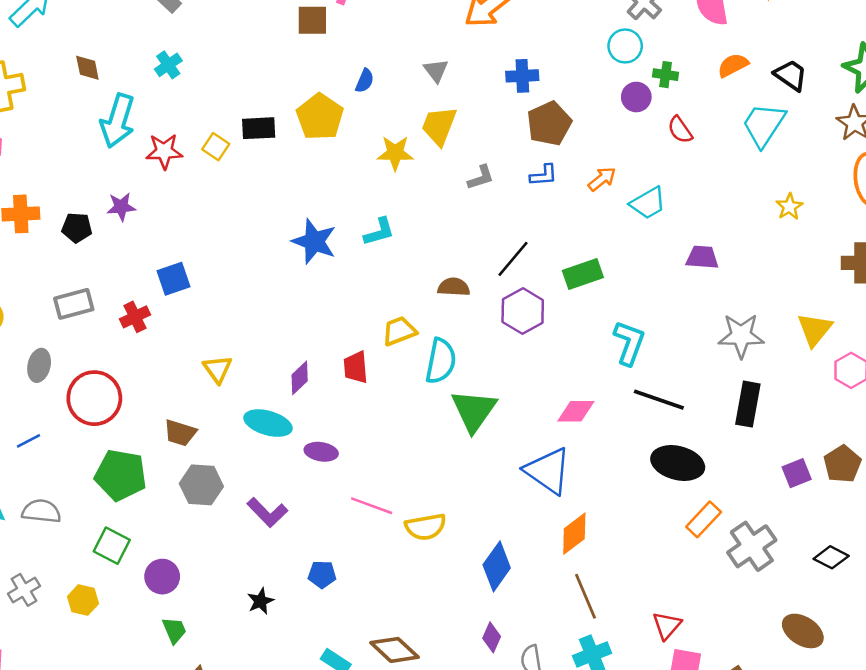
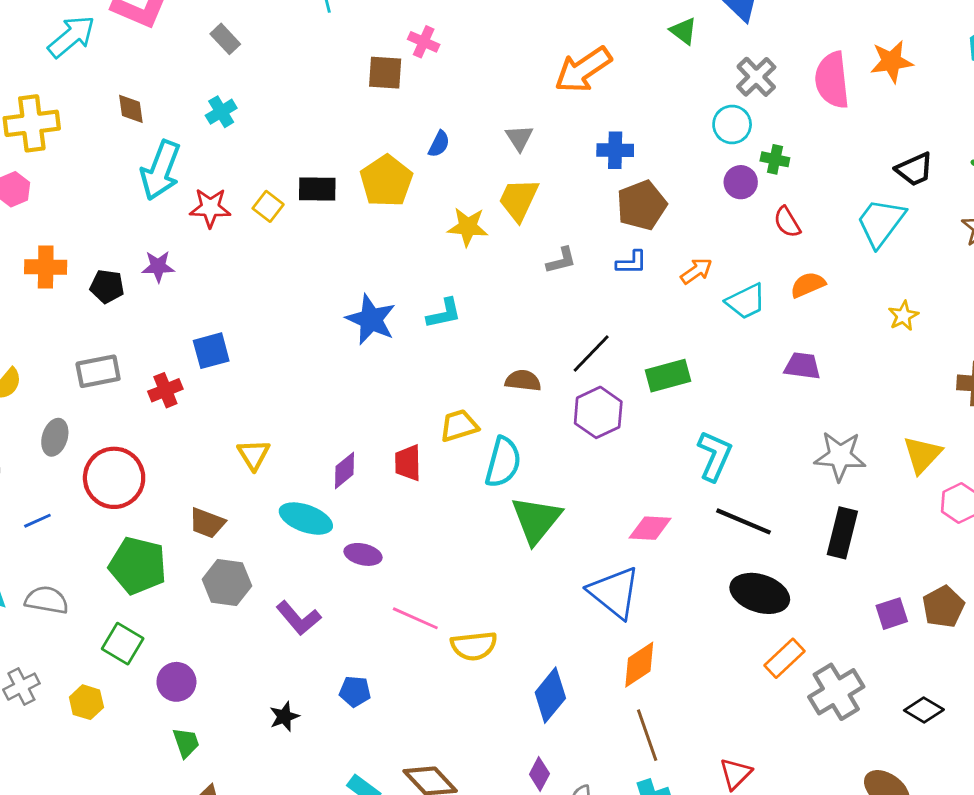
orange semicircle: (733, 65) -> (808, 285), moved
black trapezoid: (791, 75) -> (914, 169), turned 117

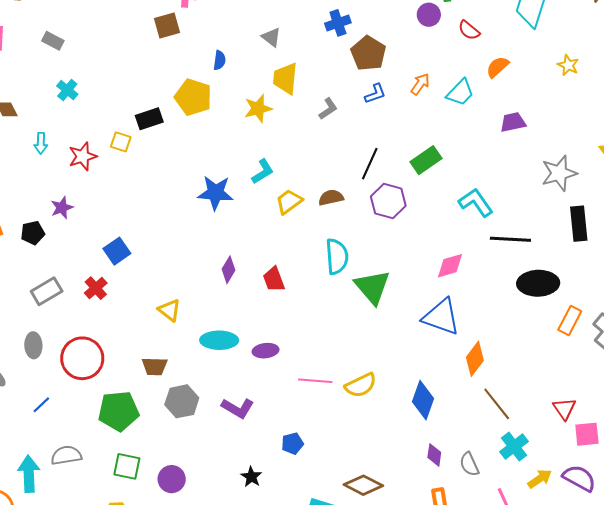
cyan arrow: (161, 170) -> (41, 143), size x0.5
yellow trapezoid: (459, 426) -> (289, 202), moved
cyan L-shape: (715, 456) -> (476, 202), turned -39
purple diamond: (345, 470) -> (229, 270), moved

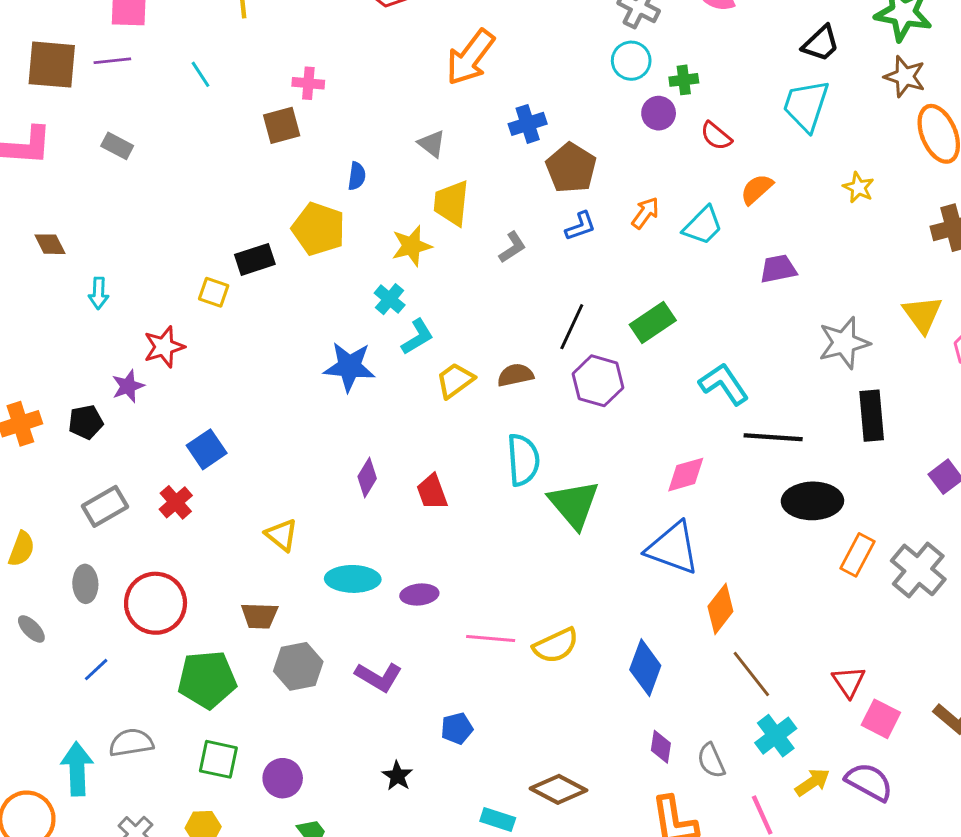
cyan cross: (67, 90) -> (390, 299), moved
red star: (83, 156) -> (164, 347), moved
pink square: (587, 434) -> (881, 719), turned 32

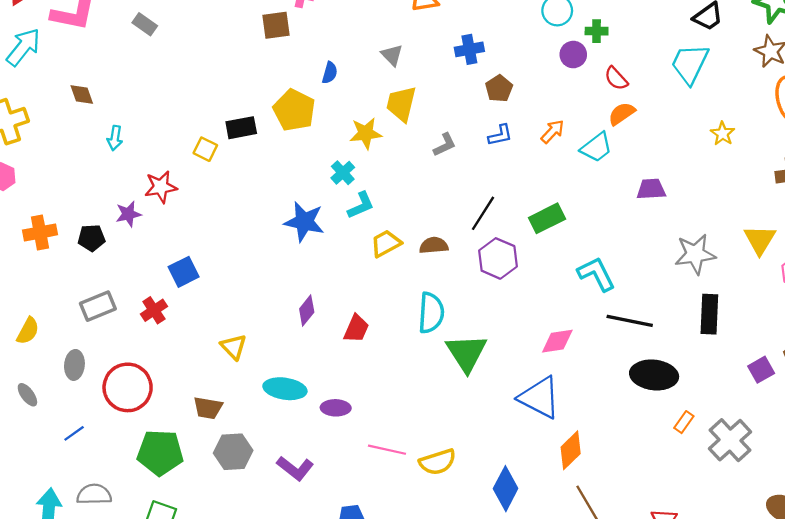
brown pentagon: (571, 168) -> (499, 89), size x0.7
orange semicircle: (757, 189) -> (622, 114), moved
red trapezoid: (432, 492) -> (356, 329), turned -144
orange rectangle: (858, 555) -> (684, 422), size x0.7

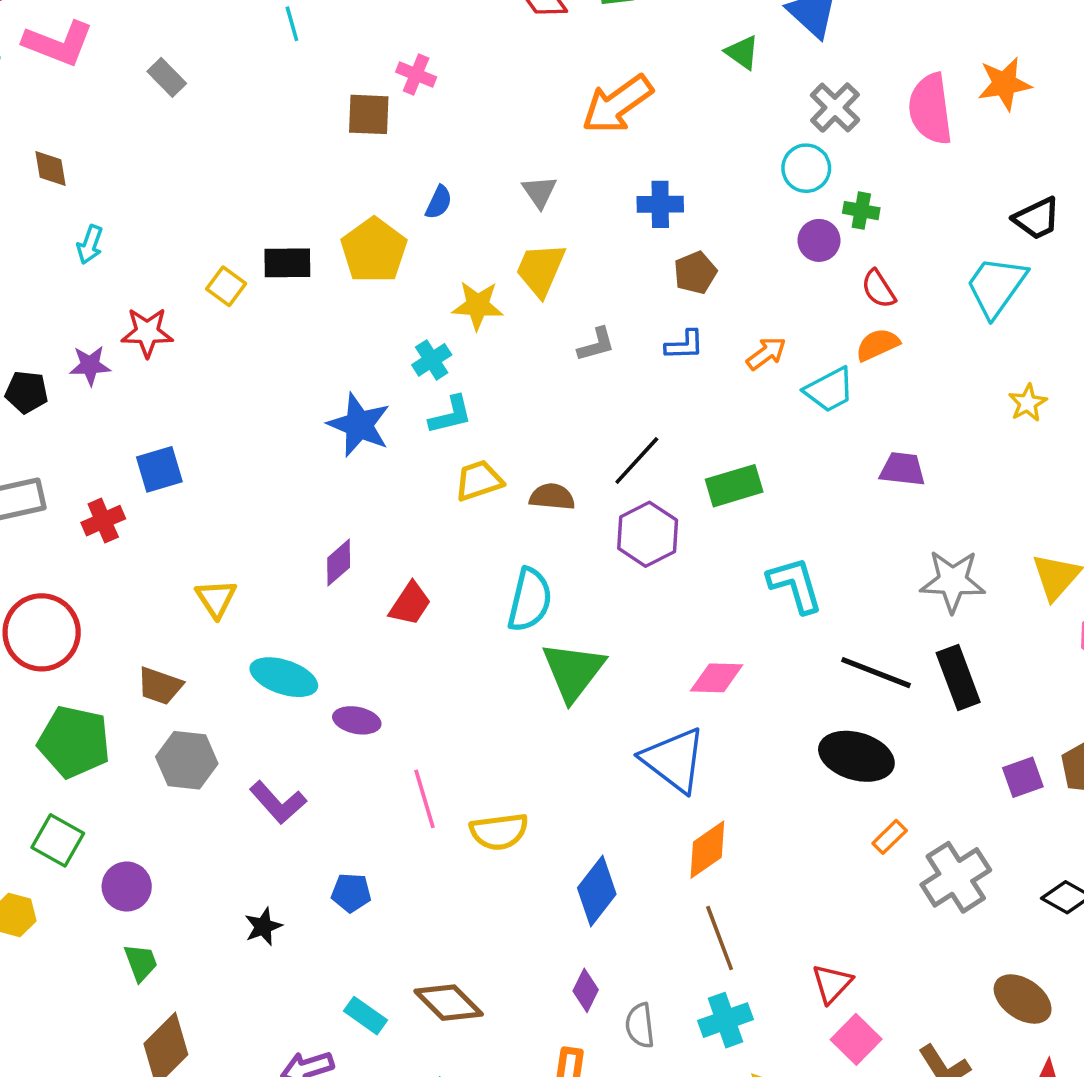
black rectangle: (709, 314) -> (958, 678), turned -33
black line: (630, 321) -> (876, 673), moved
pink line: (387, 450) -> (425, 799), turned 51

